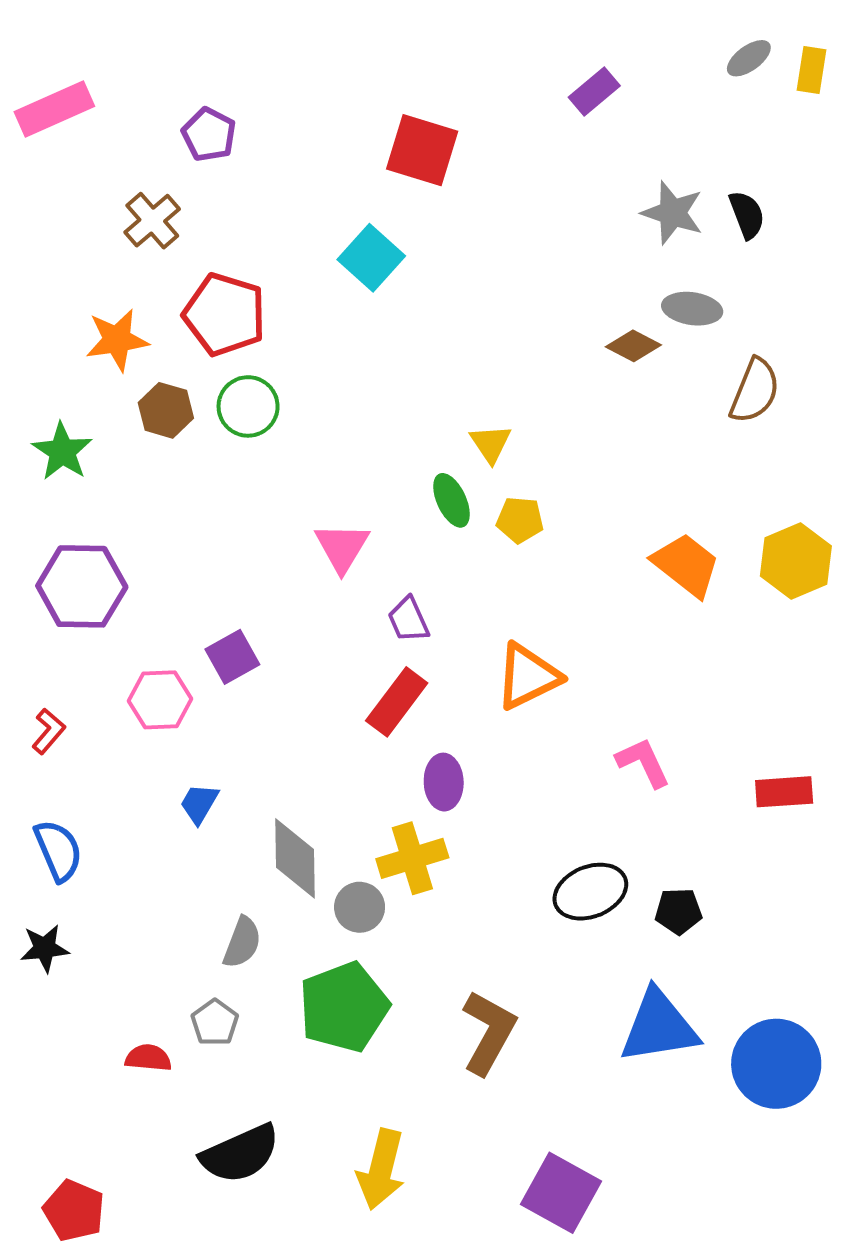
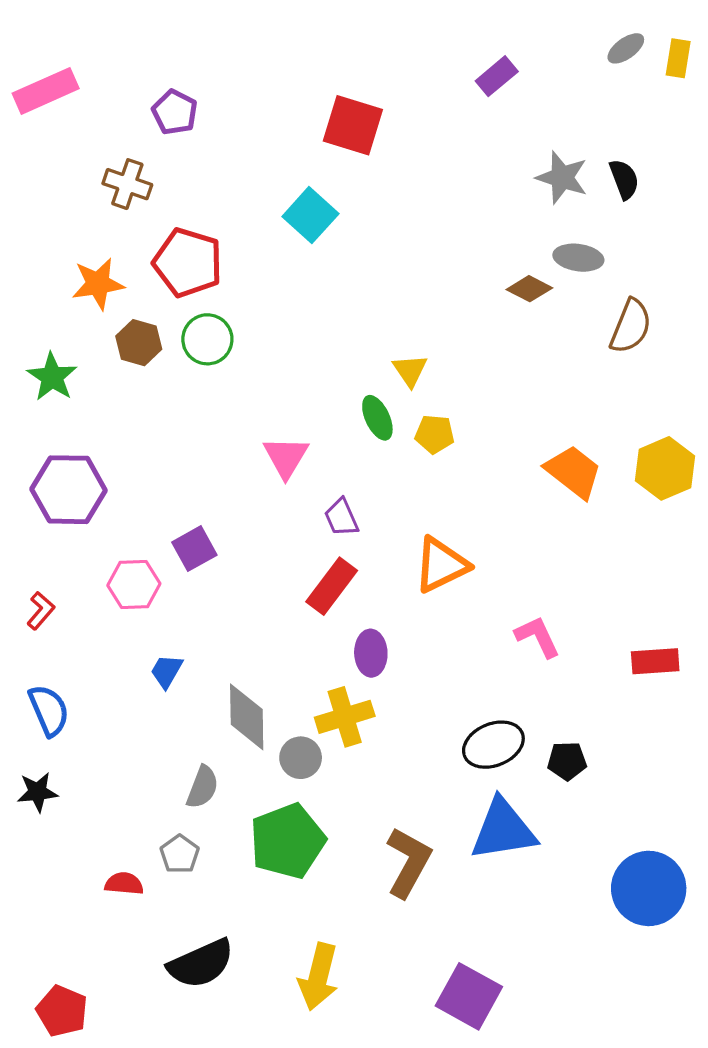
brown cross: (152, 221) -> (127, 184), turned -30
blue triangle: (659, 1027) -> (503, 830), moved

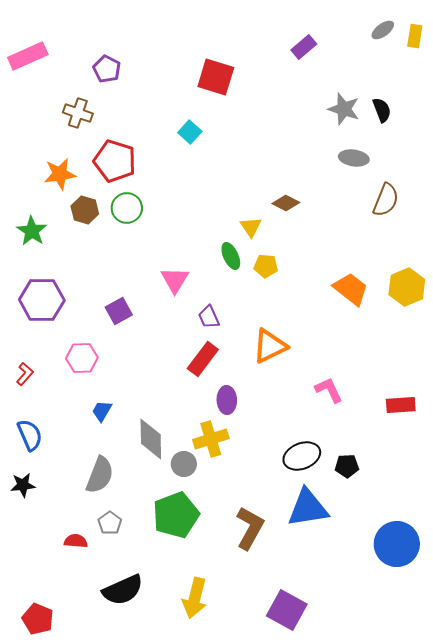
cyan square: (310, 215) -> (190, 132), size x0.7
brown diamond: (529, 289) -> (286, 203), moved
purple square: (194, 549) -> (119, 311), moved
gray semicircle: (203, 787) -> (100, 475), moved, size x1.4

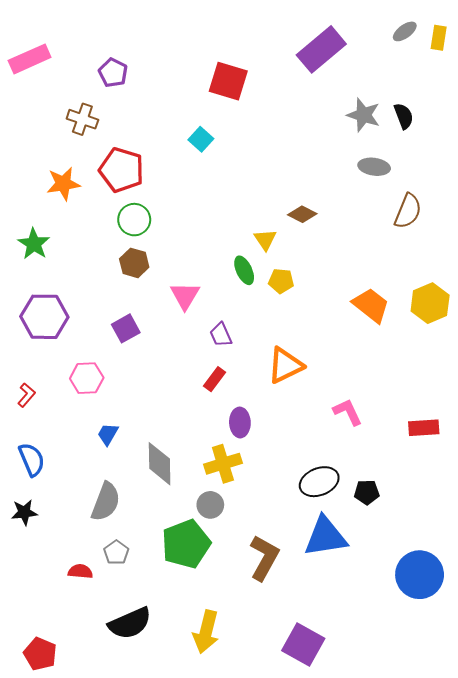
purple rectangle: (304, 47) -> (321, 49), size x1.8
brown hexagon: (85, 210) -> (134, 263), moved
red rectangle: (203, 359) -> (215, 379), size x0.7
gray circle: (184, 464) -> (210, 505), moved

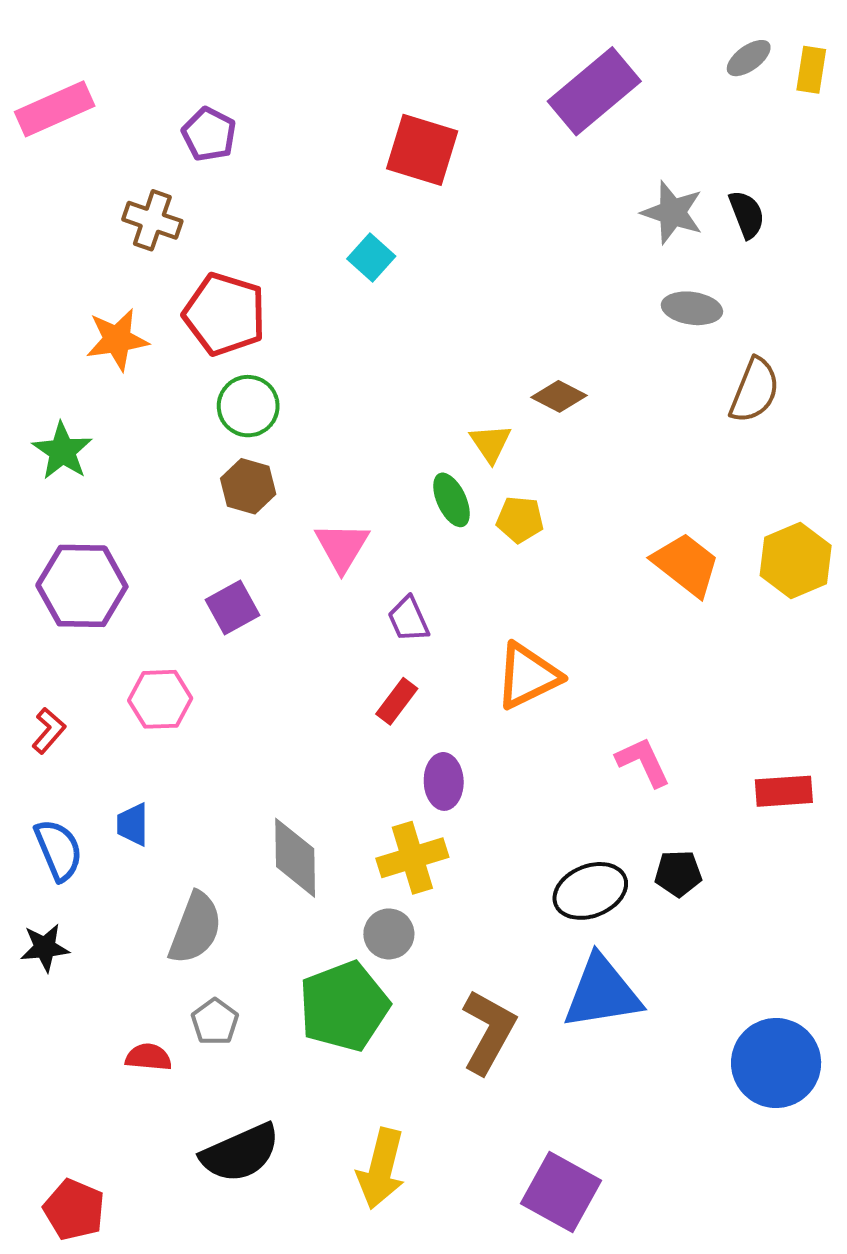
blue trapezoid: (108, 434) -> (133, 824), moved, turned -30
black pentagon: (367, 492) -> (678, 873), moved

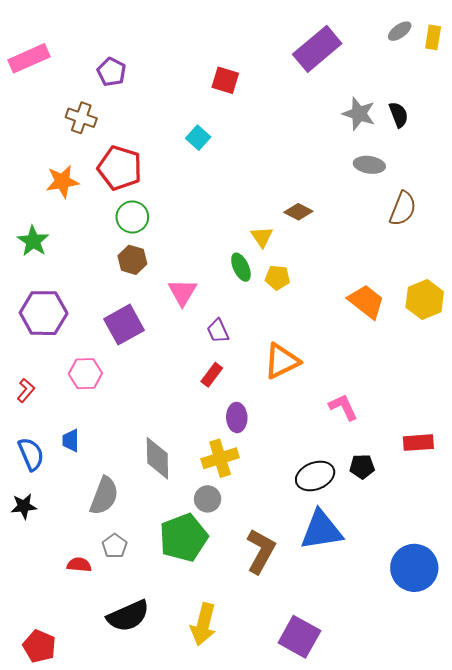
red square: (422, 150) -> (225, 80), size x0.7
purple square: (232, 607) -> (124, 325), size x1.4
red rectangle: (784, 791) -> (418, 443), moved

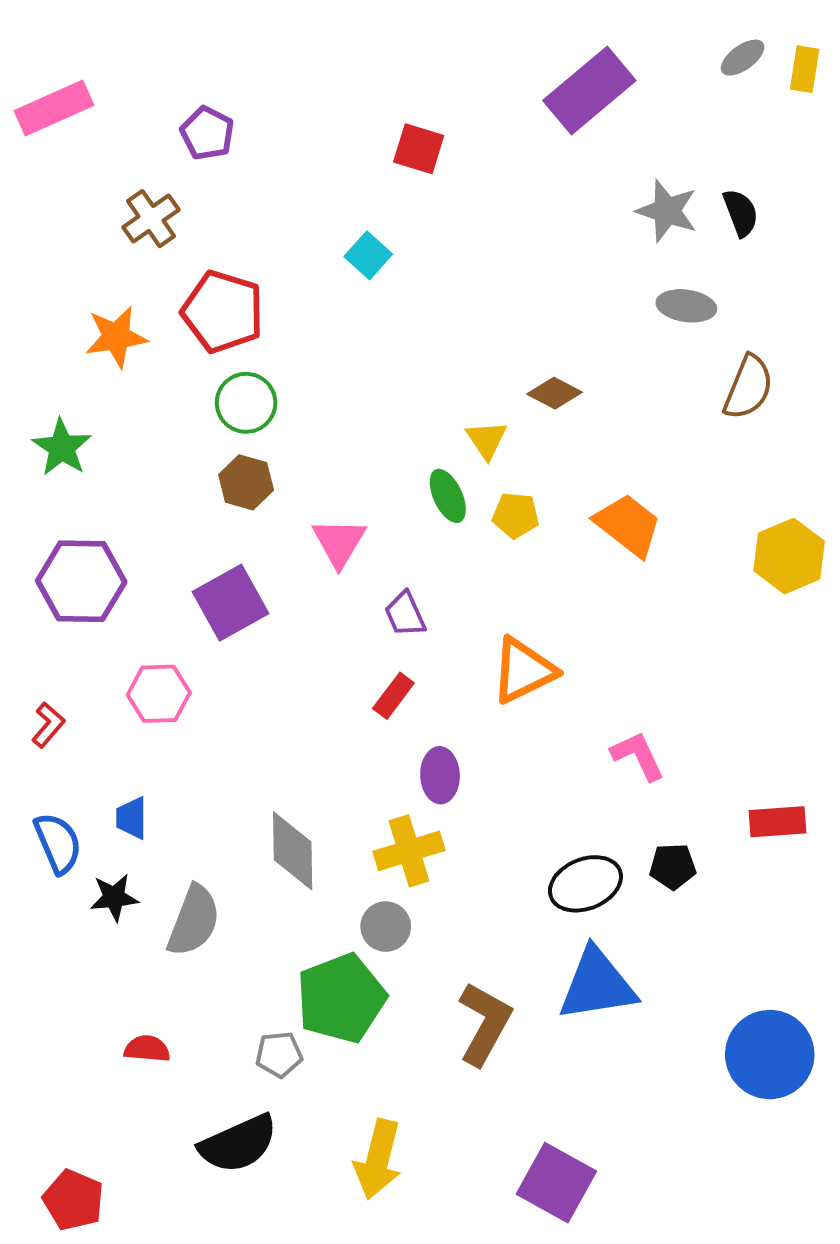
brown cross: (81, 118) -> (151, 219), turned 36
orange trapezoid: (366, 302) -> (628, 525), moved
black star: (24, 506) -> (114, 897), moved
gray pentagon: (115, 546) -> (279, 1055), moved, turned 30

